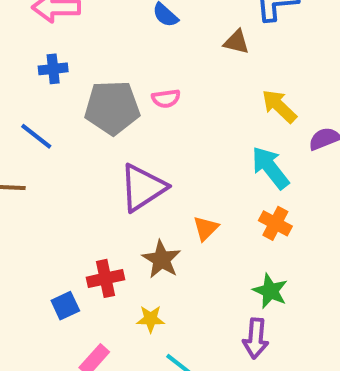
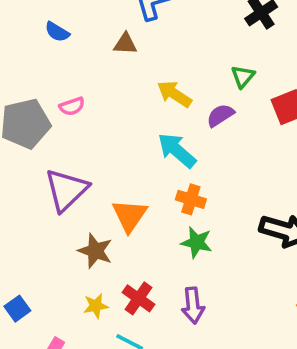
orange triangle: (206, 228) -> (130, 216), size x1.5
red cross: (106, 278) -> (138, 298), moved, turned -32
green star: (270, 291) -> (197, 242), moved

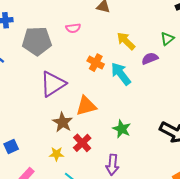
pink semicircle: (72, 106) -> (73, 28), moved
orange cross: (191, 199) -> (96, 63), moved
orange triangle: (130, 216) -> (86, 106), turned 30
red cross: (138, 298) -> (82, 143), moved

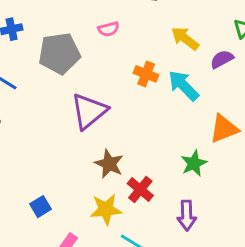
orange triangle: (86, 106) -> (224, 129), moved
green star: (122, 129) -> (194, 163), turned 30
yellow star: (56, 154) -> (106, 209), size x1.5

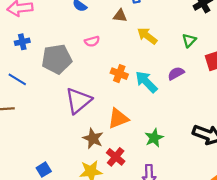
yellow arrow: (185, 38) -> (147, 36), moved
purple semicircle: (222, 59) -> (176, 73), moved
orange triangle: (224, 129) -> (118, 118), moved

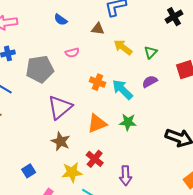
green triangle: (189, 40) -> (151, 52), moved
brown star: (93, 138) -> (61, 141), moved
green star: (154, 138) -> (128, 122), moved, turned 30

